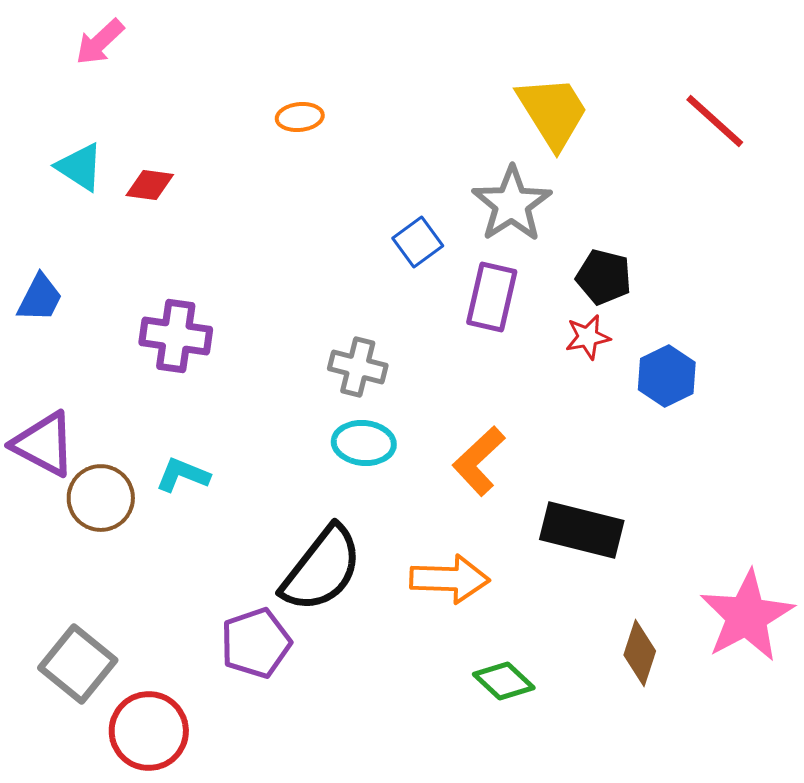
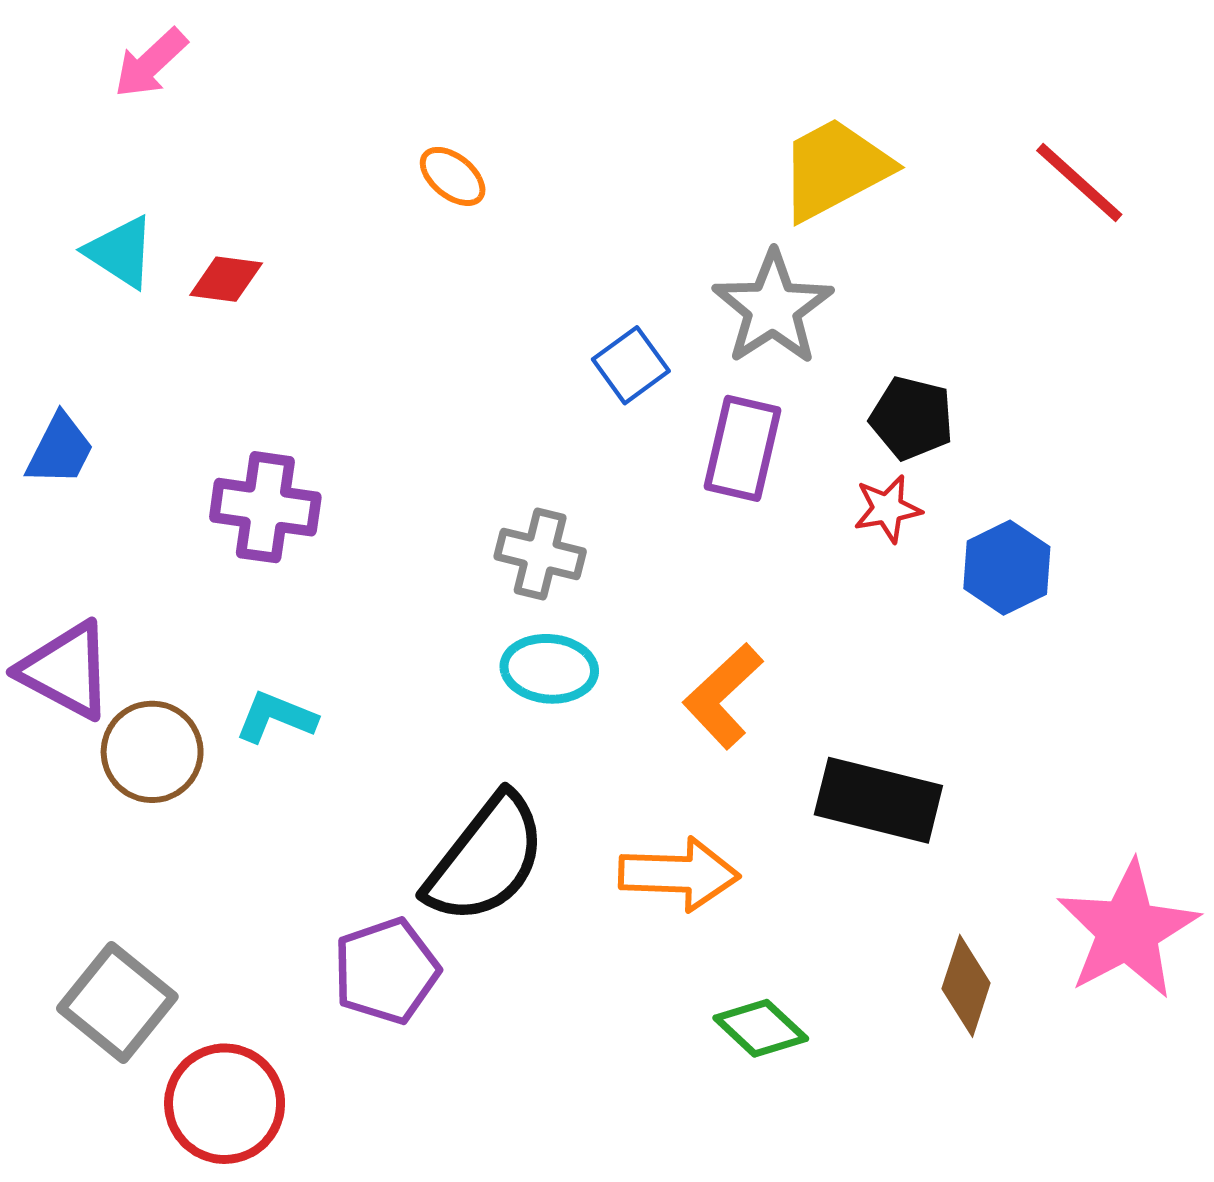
yellow trapezoid: (553, 112) -> (835, 169), turned -86
orange ellipse: (300, 117) -> (453, 176), turned 45

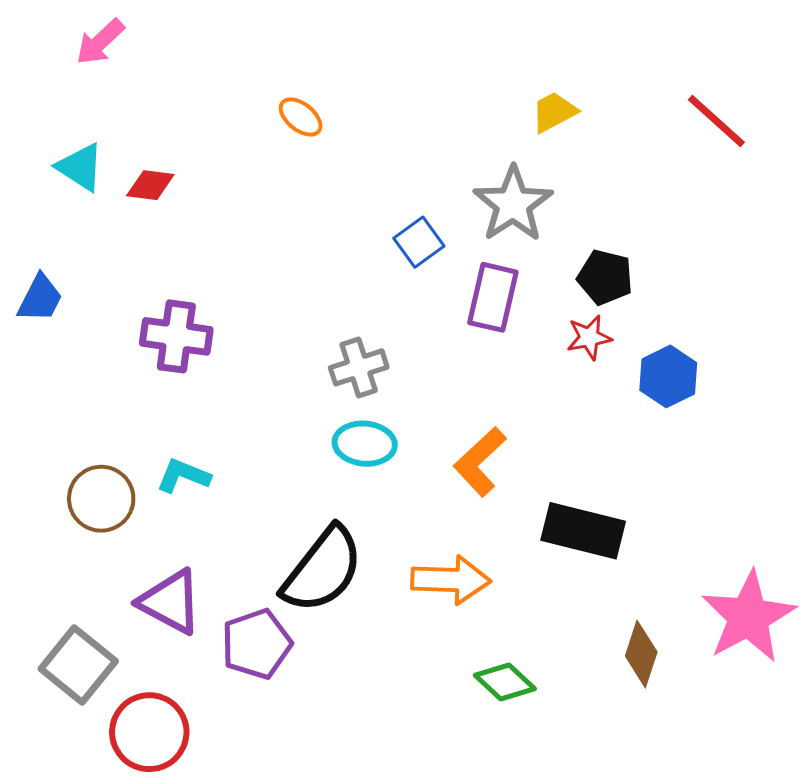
yellow trapezoid: (835, 169) -> (554, 112), size x0.6
gray cross: (540, 554) -> (359, 367), turned -32
purple triangle: (66, 670) -> (170, 602), moved

